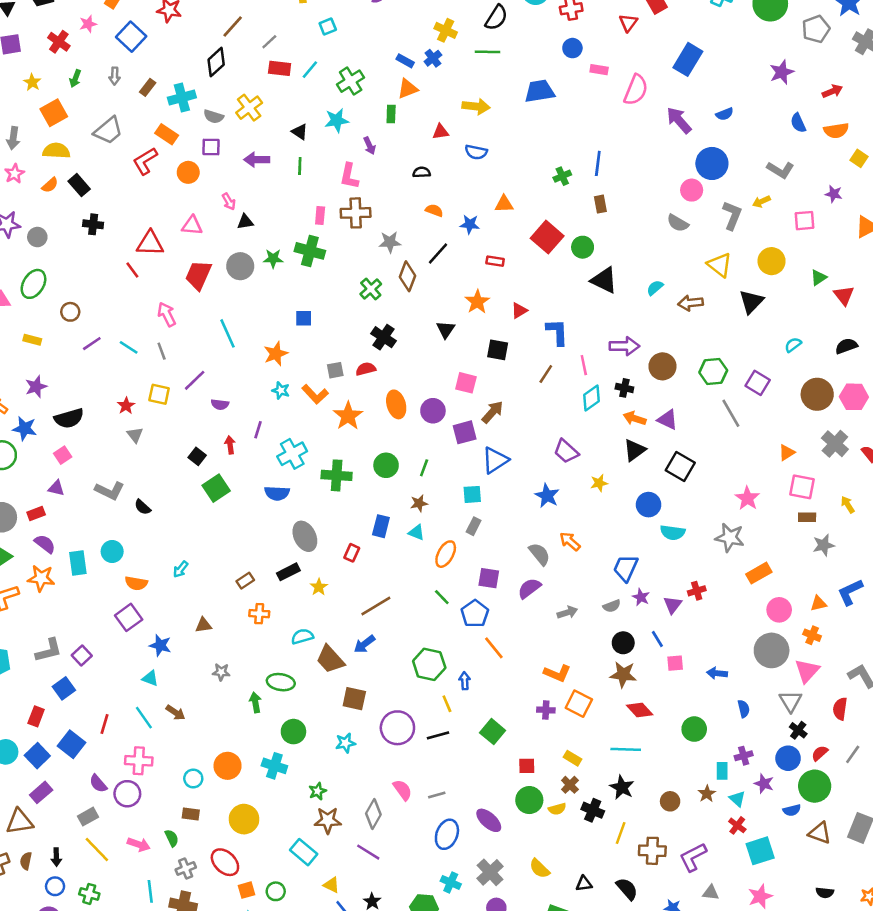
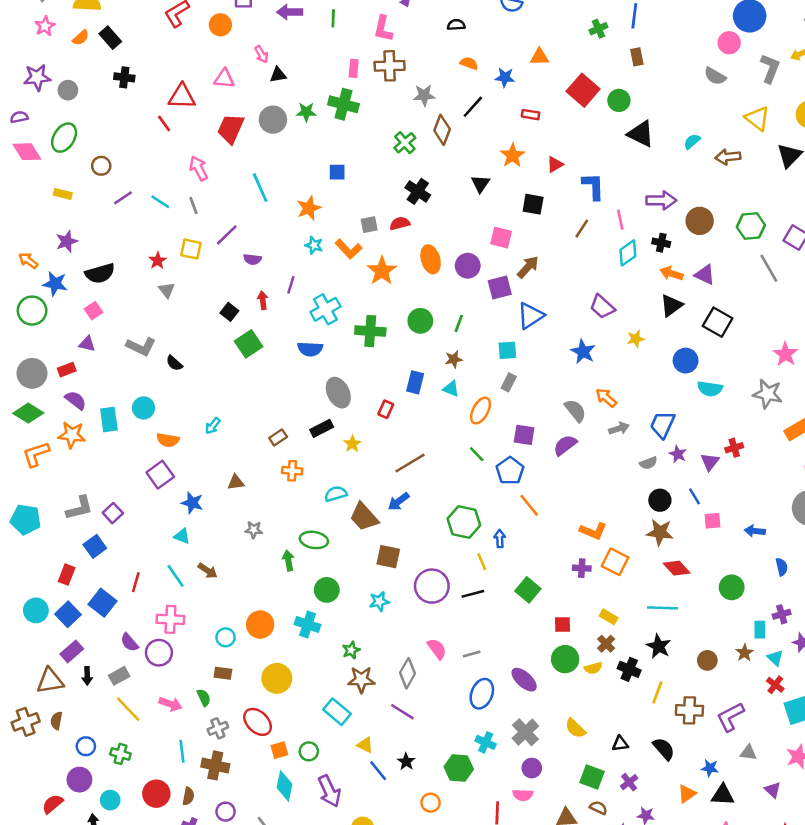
gray arrow: (567, 612) -> (619, 428), moved
black arrow: (56, 857) -> (87, 676), moved

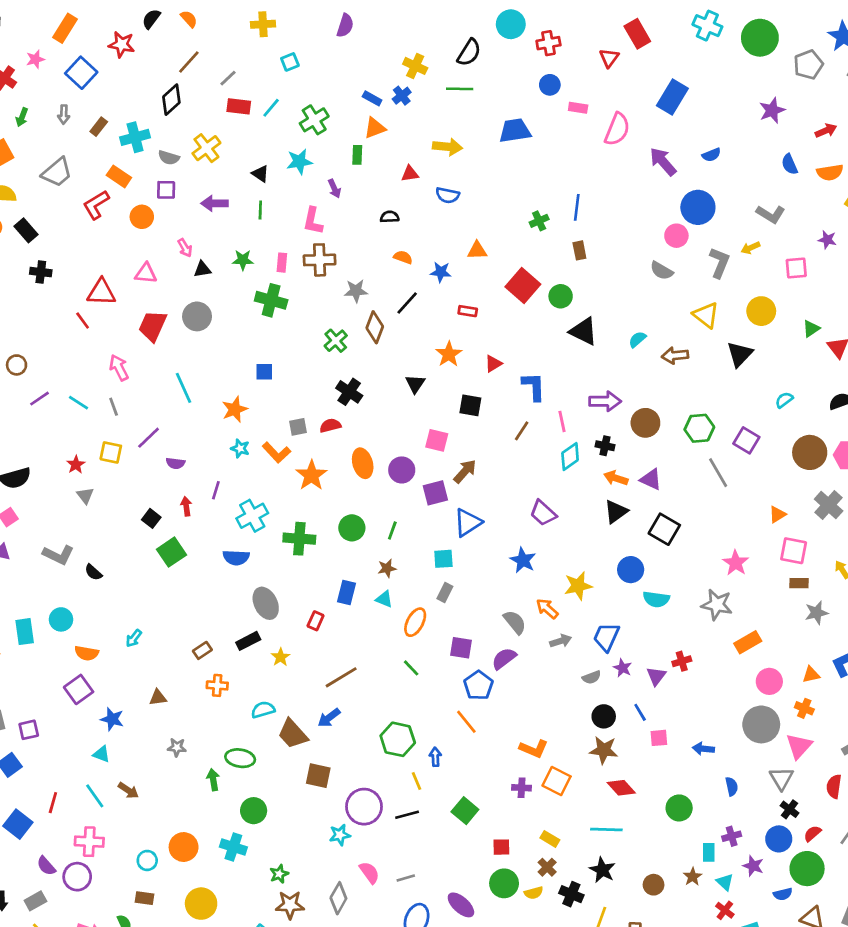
green star: (306, 112) -> (243, 260), moved
yellow star: (636, 339) -> (578, 586), moved, size x1.5
blue pentagon: (510, 471) -> (478, 685), moved
purple square: (113, 513) -> (29, 730), turned 30
cyan star: (379, 601) -> (340, 835), moved

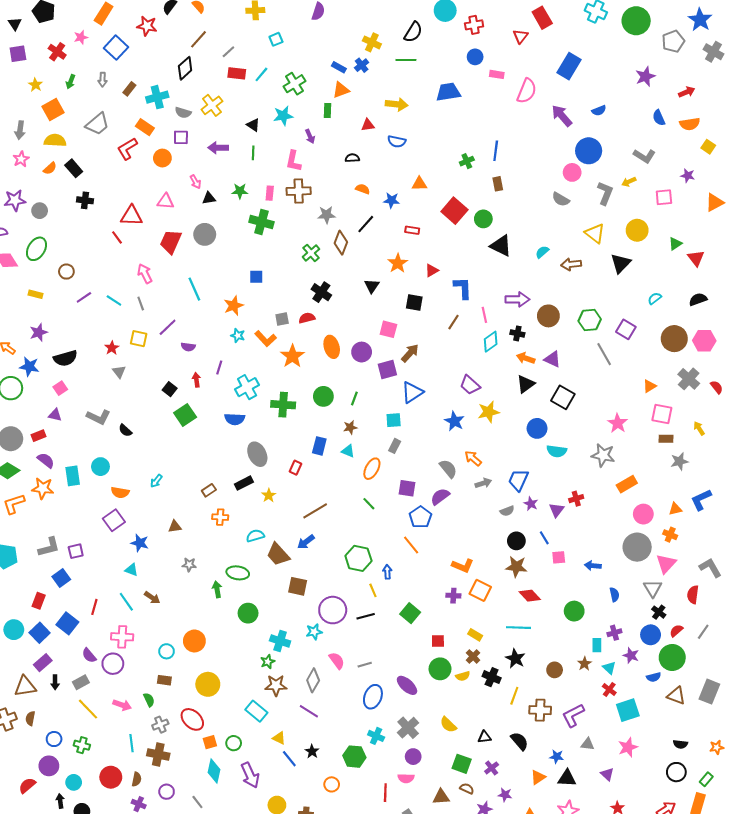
yellow star: (578, 586) -> (489, 412), moved
cyan cross: (233, 847) -> (280, 641), moved

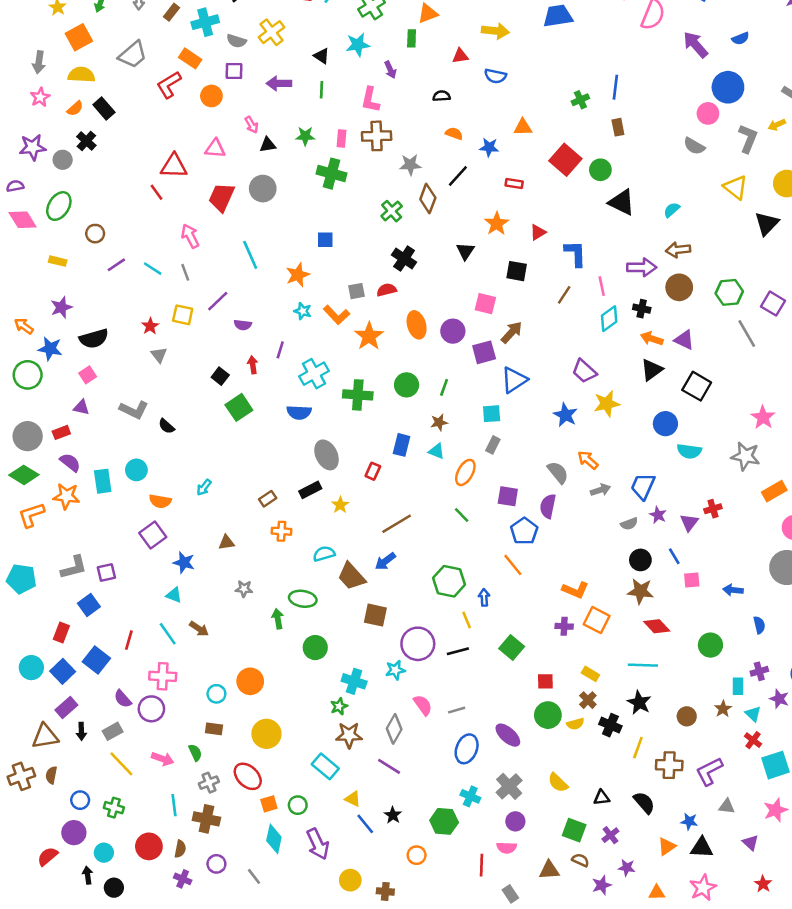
black cross: (85, 200) -> (86, 141), moved, turned 35
brown arrow: (571, 264) -> (678, 250), moved
purple semicircle: (440, 497) -> (548, 506), turned -42

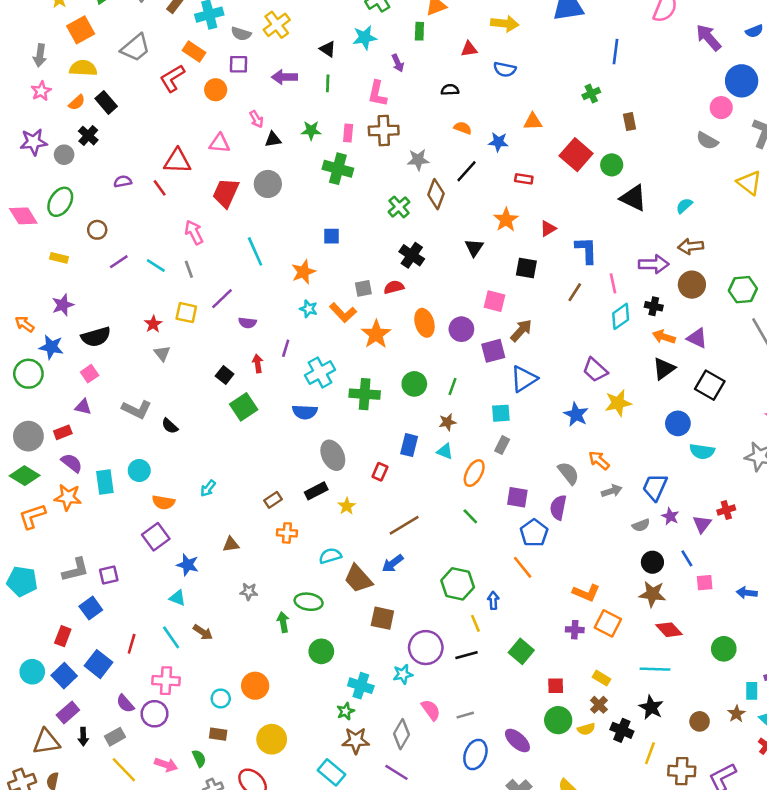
blue line: (615, 87) -> (616, 52), moved
purple semicircle: (15, 186) -> (123, 181), moved

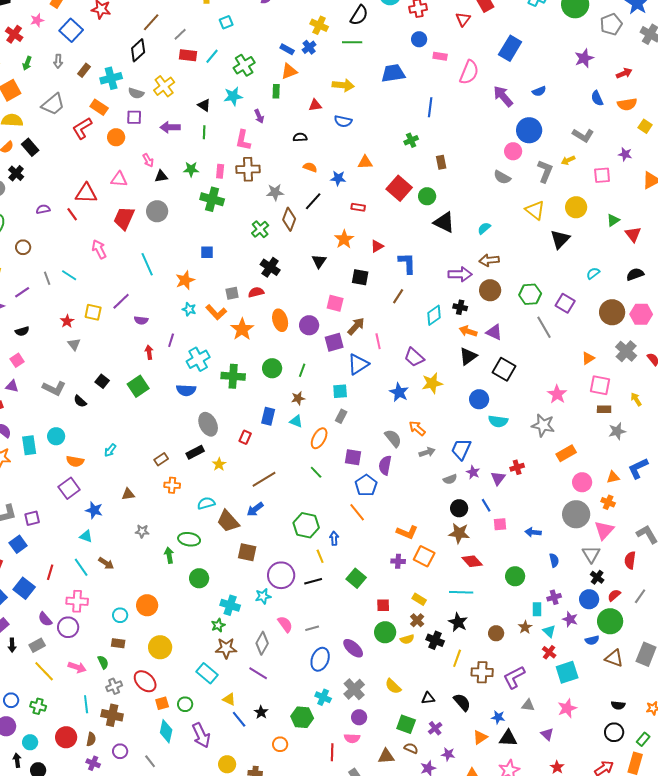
purple line: (119, 262) -> (22, 292), moved
gray line: (189, 269) -> (47, 278), moved
pink line: (613, 283) -> (378, 341), moved
black semicircle: (96, 337) -> (22, 331), size x0.6
black square: (225, 375) -> (102, 381), moved

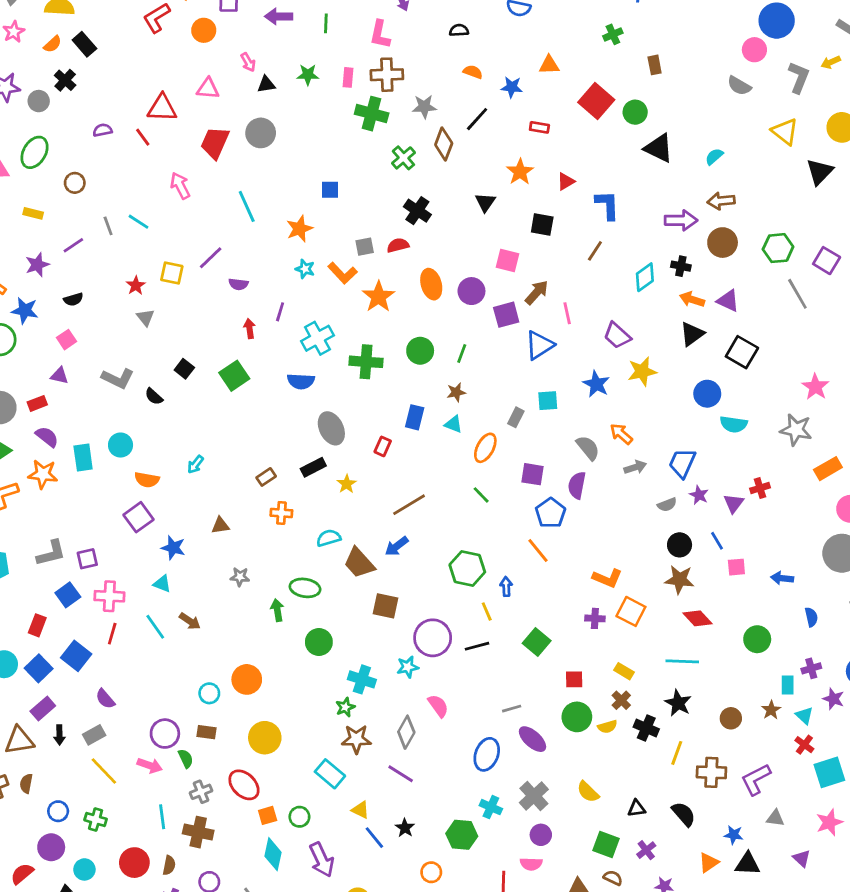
green cross: (212, 199) -> (372, 114), moved
cyan square: (340, 391) -> (548, 401), moved
pink cross: (77, 601) -> (109, 596), moved
purple circle: (68, 627) -> (165, 734), moved
gray line: (312, 628) -> (512, 709), moved

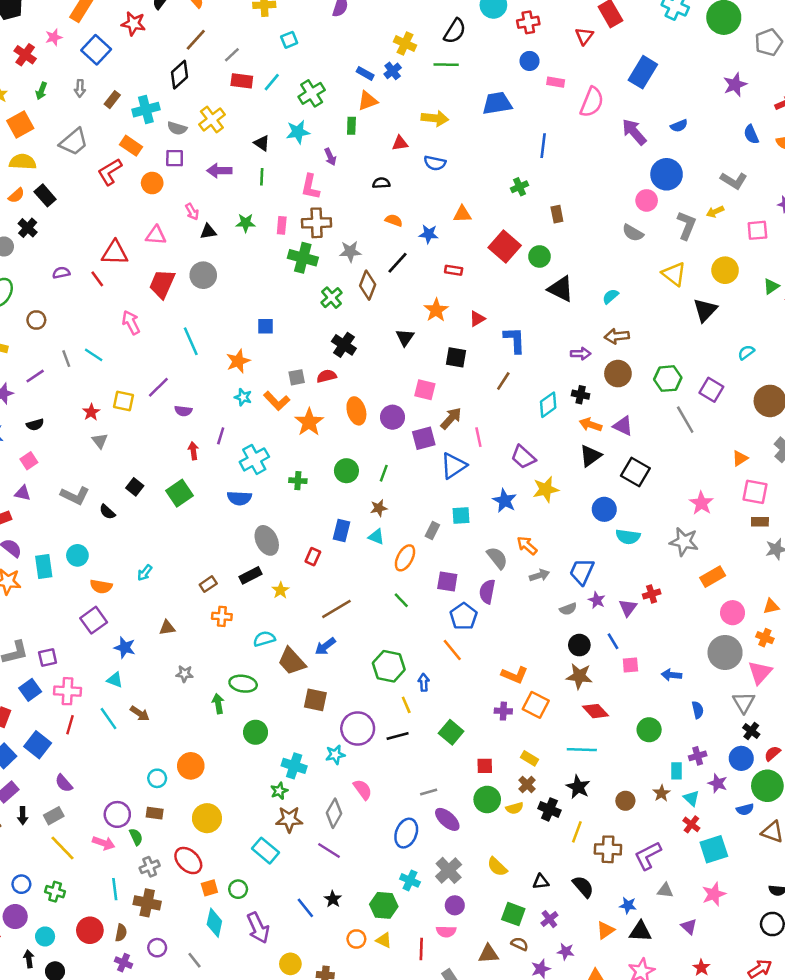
purple arrow: (681, 220) -> (581, 354), size x0.7
green cross: (366, 362) -> (298, 481), size x0.6
yellow triangle: (360, 810) -> (384, 940), moved

